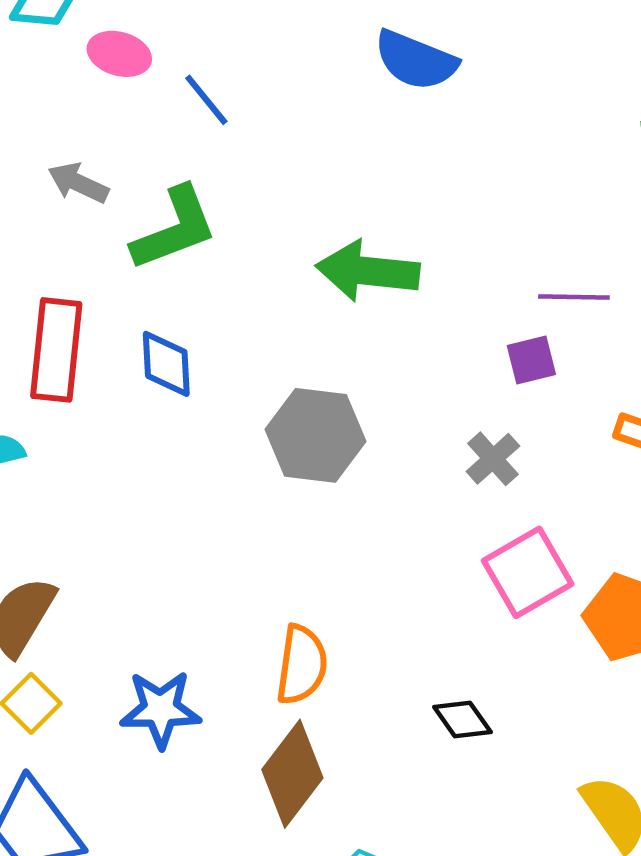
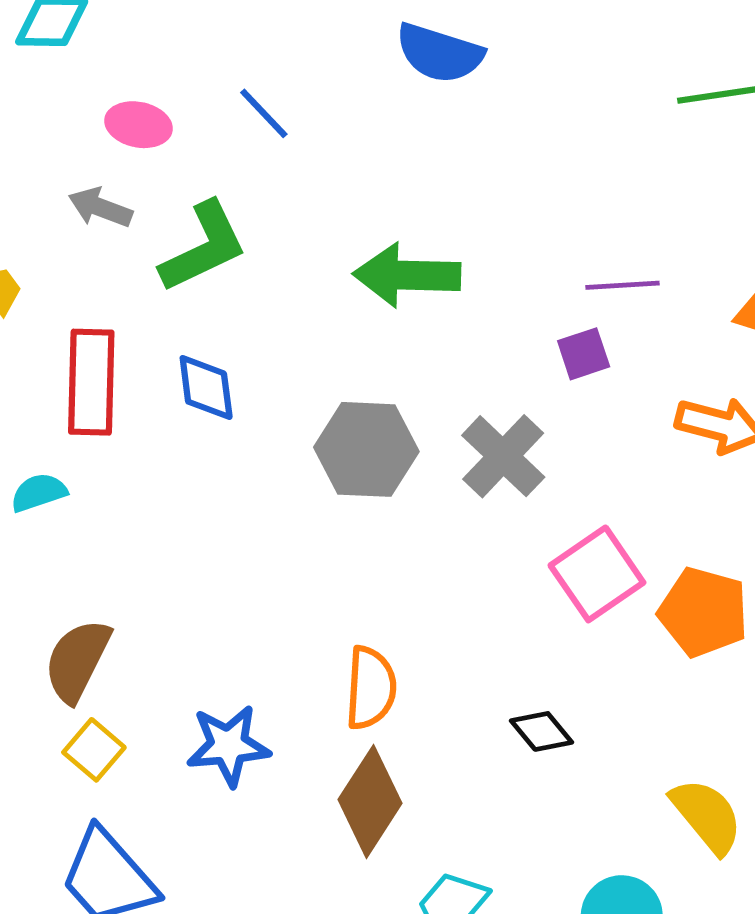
pink ellipse: (119, 54) -> (138, 125), moved
blue line: (206, 100) -> (264, 113), moved
gray cross: (493, 459) -> (503, 456), moved, size x1.5

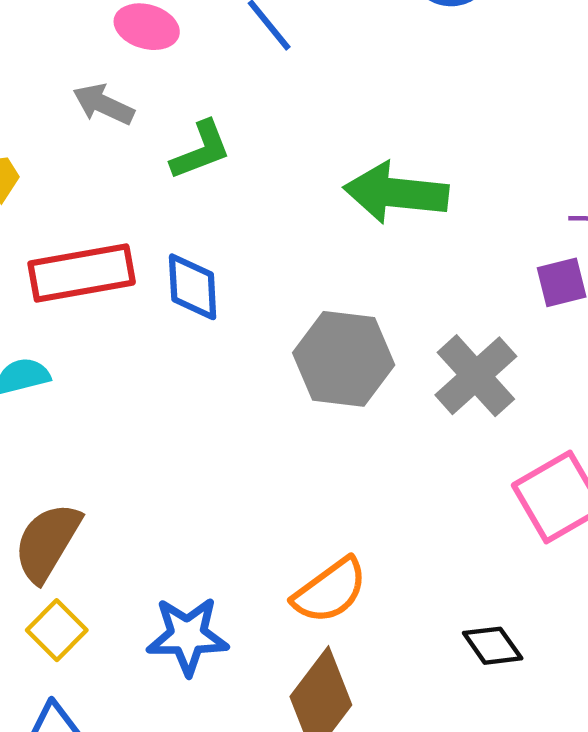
green L-shape: (204, 247) -> (201, 150), size x0.7
red rectangle: (91, 382) -> (82, 273), turned 74
orange semicircle: (371, 688) -> (330, 591), turned 46

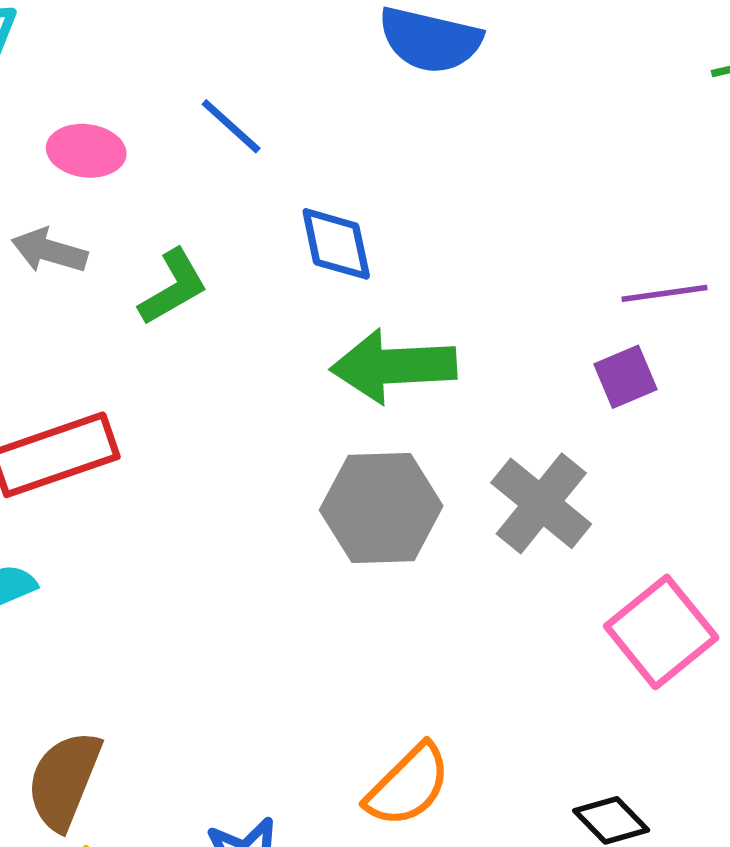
green arrow: (396, 193) -> (393, 366), moved
blue diamond: (193, 287) -> (336, 244), moved

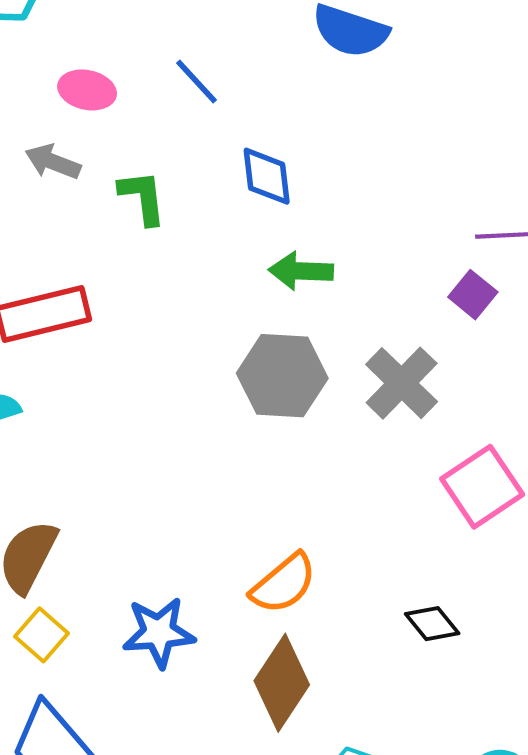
green L-shape: (173, 287) -> (143, 197), turned -72
green arrow: (393, 366) -> (301, 271), size x0.7
purple square: (625, 377) -> (473, 295), turned -33

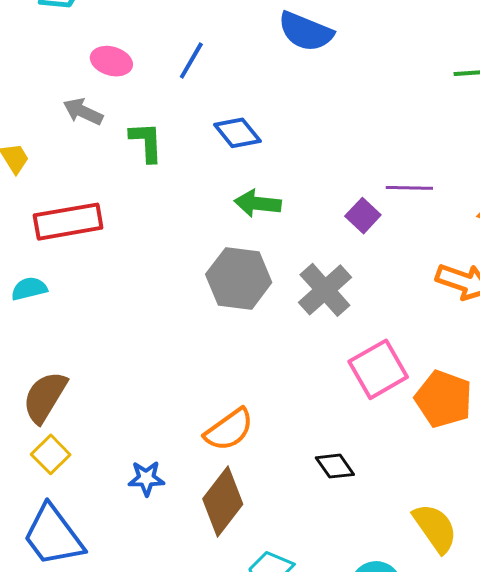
blue line: (196, 81) -> (191, 60), turned 69
blue diamond: (267, 176) -> (237, 133), turned -36
purple square: (473, 295) -> (363, 216), moved
blue star: (159, 632) -> (146, 478), moved, size x0.7

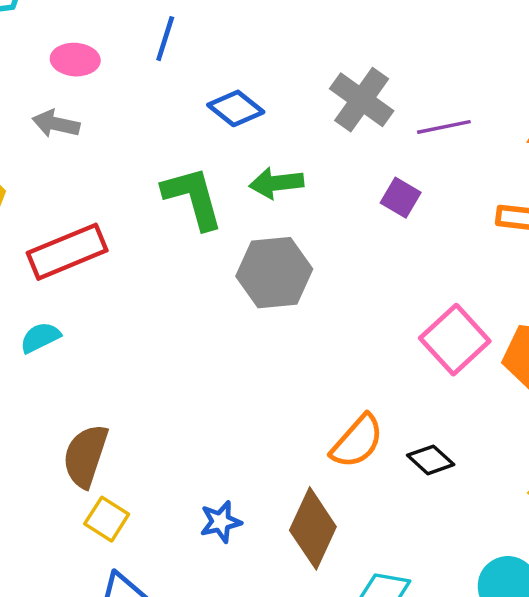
green L-shape: (146, 142) -> (193, 198), moved, size x1.4
purple square: (363, 216) -> (401, 198), moved
gray cross: (325, 290) -> (362, 100), moved
orange semicircle: (229, 430) -> (357, 441), moved

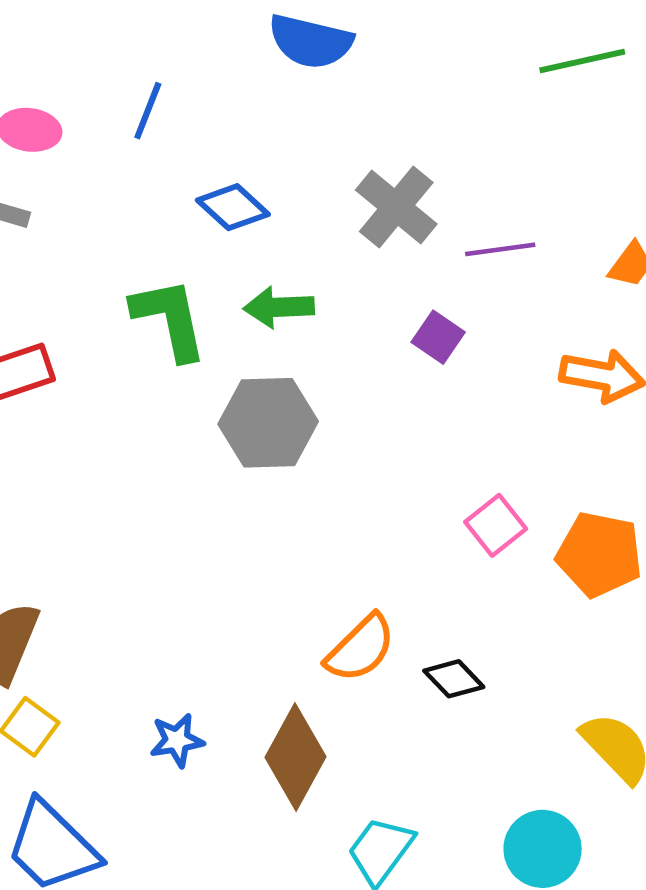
pink square: (455, 340) -> (496, 525), size x0.7

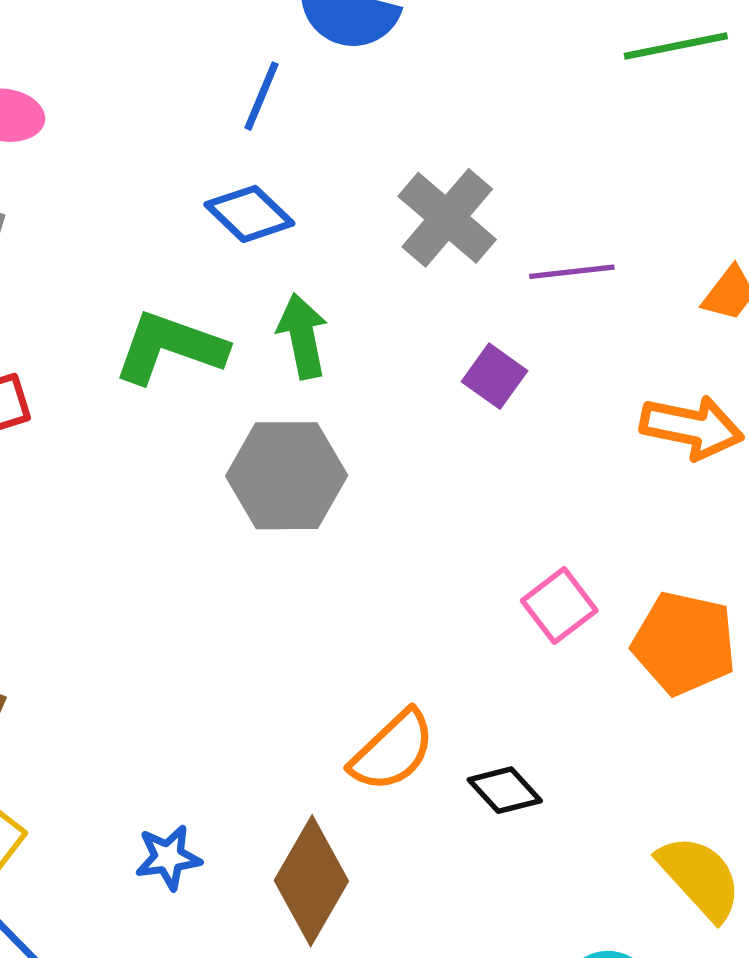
blue line: (148, 111) -> (262, 96), moved
green arrow: (279, 307) -> (303, 336), turned 80
green L-shape: (169, 319) -> (170, 347), turned -60

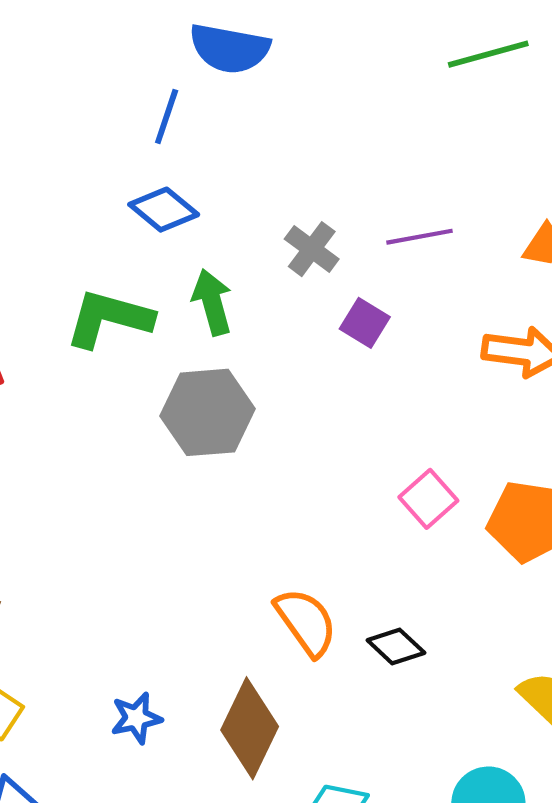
gray cross: (447, 218) -> (312, 249), moved, size x0.7
orange semicircle: (393, 751) -> (306, 622), turned -78

